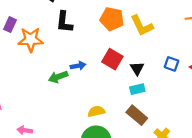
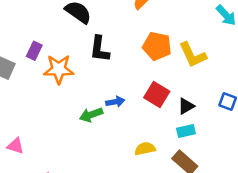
black triangle: (137, 68) -> (186, 106), turned 32
yellow semicircle: (96, 111) -> (145, 149), moved

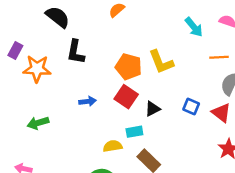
orange pentagon: (157, 46) -> (129, 67), moved
green arrow: (91, 115) -> (38, 123), moved
cyan rectangle: (186, 131) -> (134, 132), moved

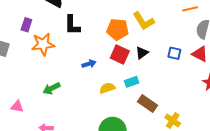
purple rectangle: (15, 51) -> (26, 25), moved
black triangle: (153, 109) -> (142, 53), moved
yellow semicircle: (113, 146) -> (107, 88), moved

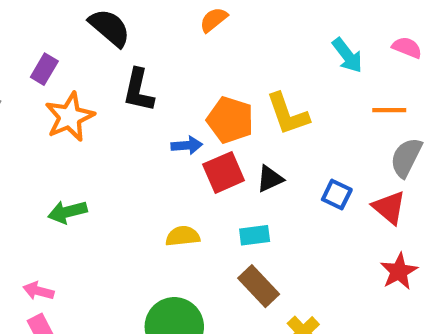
orange star: (43, 44) -> (70, 117), turned -30
red square: (120, 54) -> (224, 172), turned 30
blue arrow: (89, 64) -> (187, 145), moved
cyan rectangle: (132, 82) -> (255, 235), moved

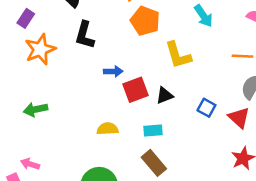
cyan arrow: (347, 55) -> (203, 16), moved
orange pentagon: (230, 120) -> (145, 21), moved
pink arrow: (38, 291) -> (30, 164), moved

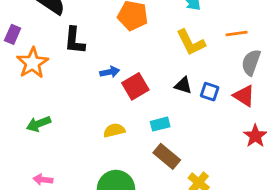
yellow L-shape: (178, 55) -> (191, 42), moved
black triangle: (165, 95) -> (183, 85), moved, turned 48

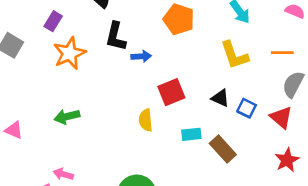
blue arrow: (110, 72) -> (141, 56), moved
yellow semicircle: (114, 130) -> (146, 120), moved, turned -90
brown rectangle: (167, 156) -> (223, 149), moved

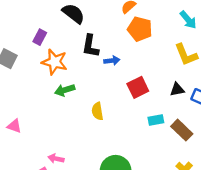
orange star: (69, 53) -> (54, 62), turned -30
black triangle: (220, 98) -> (177, 90), turned -32
green arrow: (67, 117) -> (65, 90), moved
yellow semicircle: (146, 120) -> (97, 111), moved

